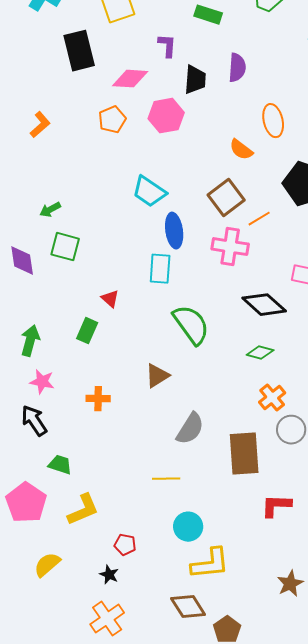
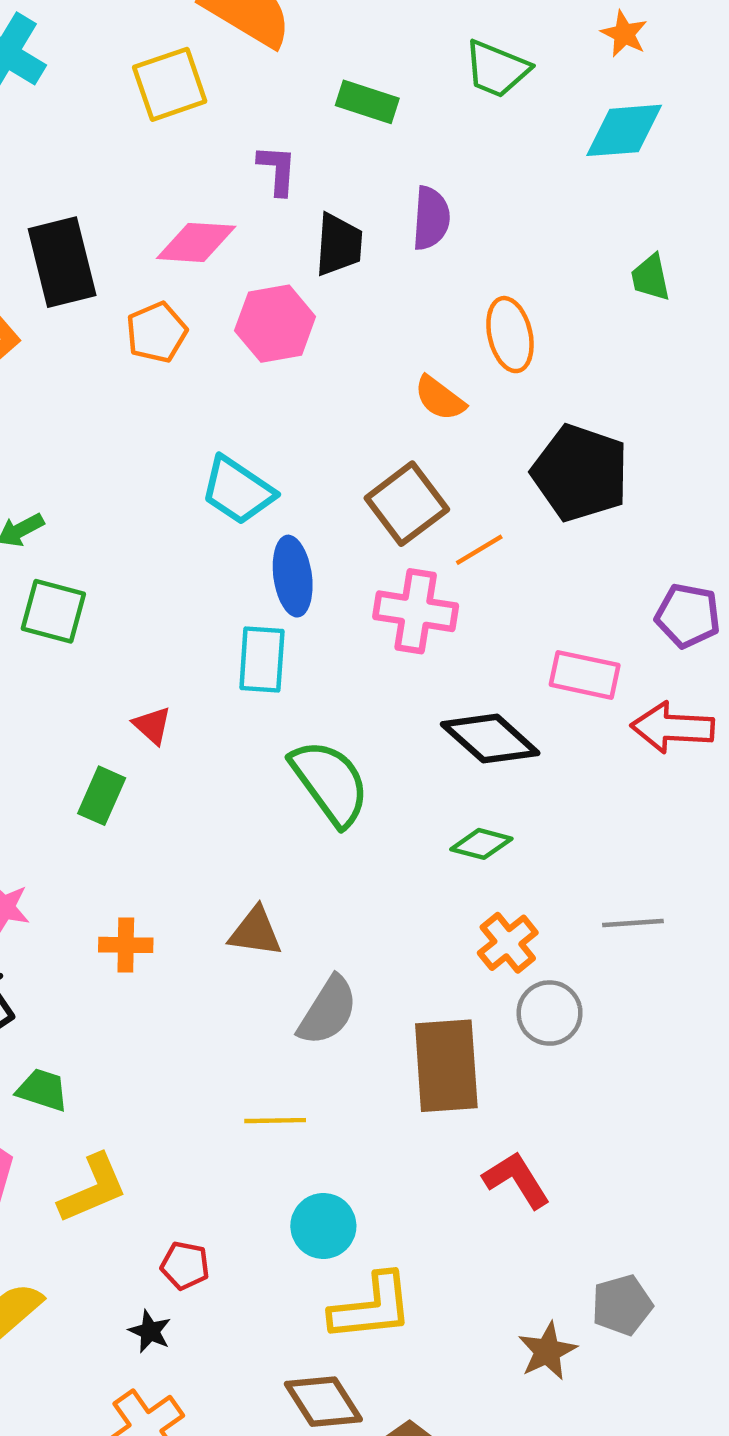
black rectangle: (79, 51) -> (62, 262), moved
brown triangle: (157, 376) -> (255, 932), moved, turned 40
red L-shape: (276, 506) -> (517, 1180), turned 56

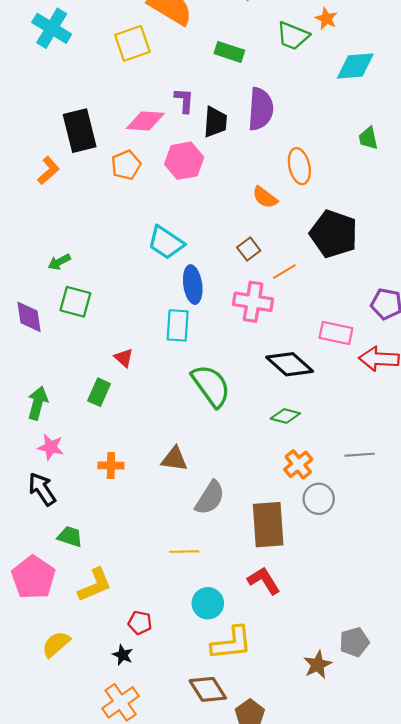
orange star: (624, 34) -> (326, 19), moved
purple L-shape: (277, 170) -> (184, 100), moved
purple semicircle: (431, 218) -> (261, 109), size x1.4
brown square: (407, 504) -> (249, 249), size x0.6
red L-shape: (517, 1180) -> (264, 581), moved

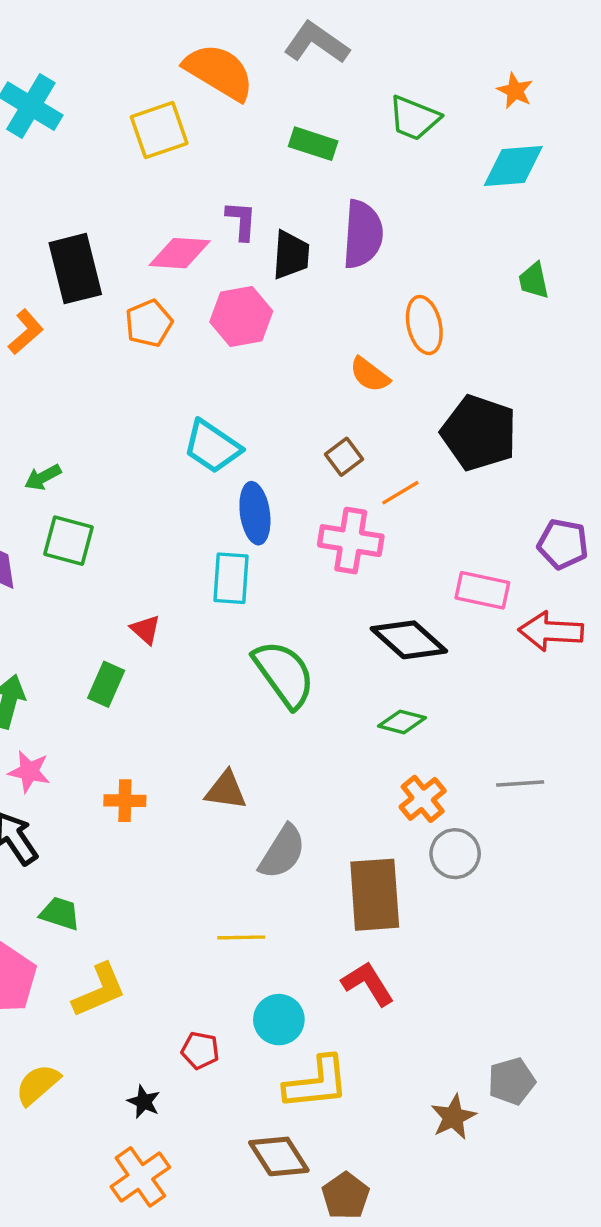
orange star: (326, 19) -> (515, 91), moved
red pentagon: (140, 623) -> (200, 1050), moved

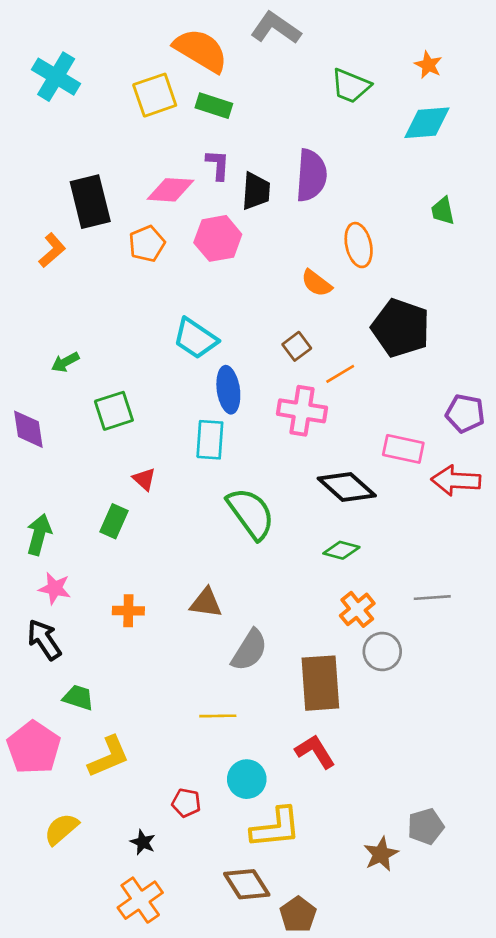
green rectangle: (313, 144) -> (214, 106), moved
green square: (68, 541) -> (114, 411), moved, turned -33

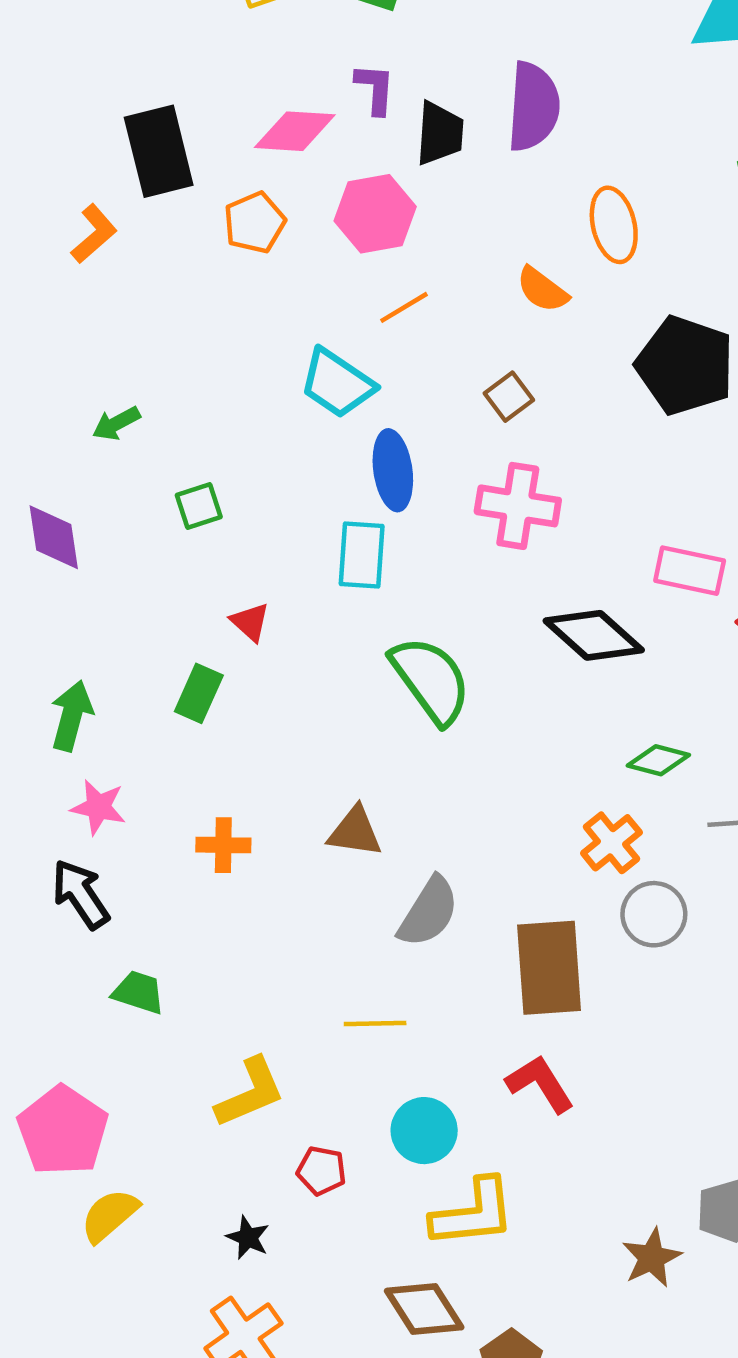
orange line: (340, 374) -> (404, 307), moved
green square: (114, 411) -> (199, 506), size x0.7
green diamond: (341, 550) -> (658, 760), moved
pink pentagon: (34, 748) -> (63, 1131), moved
yellow L-shape: (109, 757) -> (250, 1093), moved

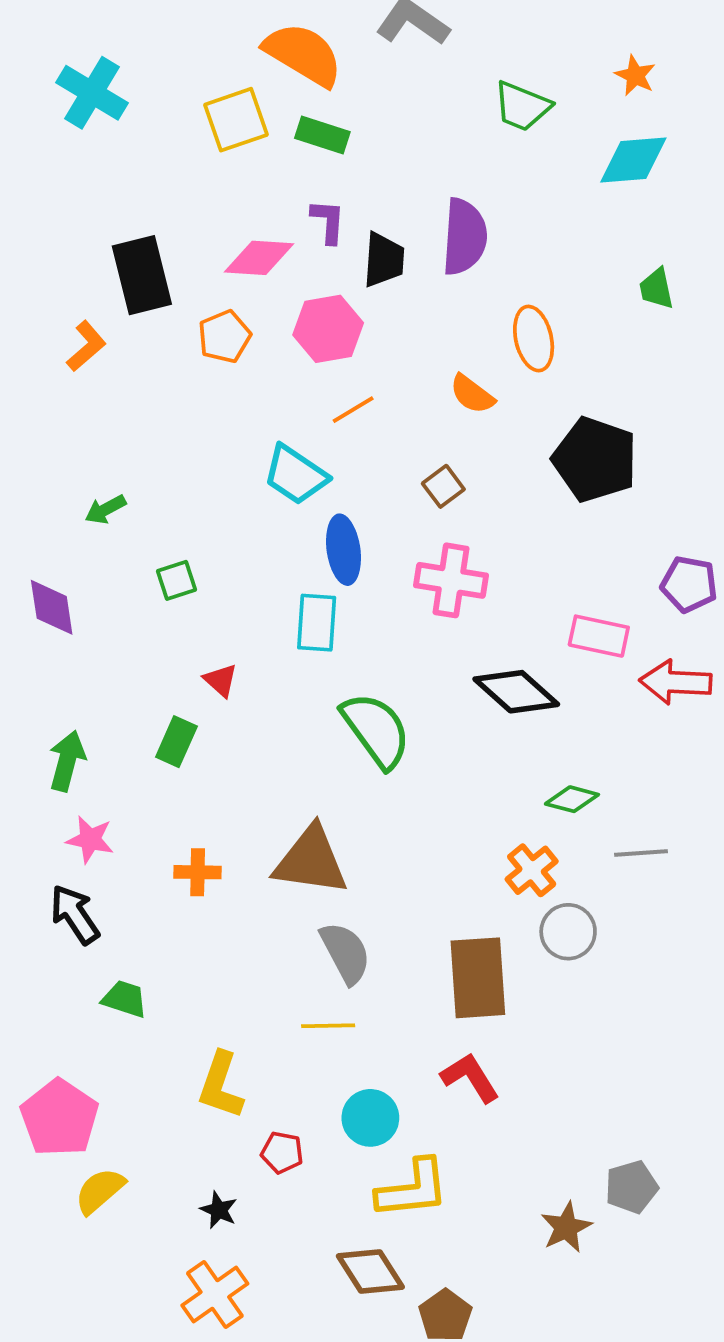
brown triangle: (355, 832) -> (311, 861), size x1.6
gray semicircle: (429, 912) -> (345, 953), moved, turned -60
yellow L-shape: (250, 1093) -> (221, 1085), turned 132

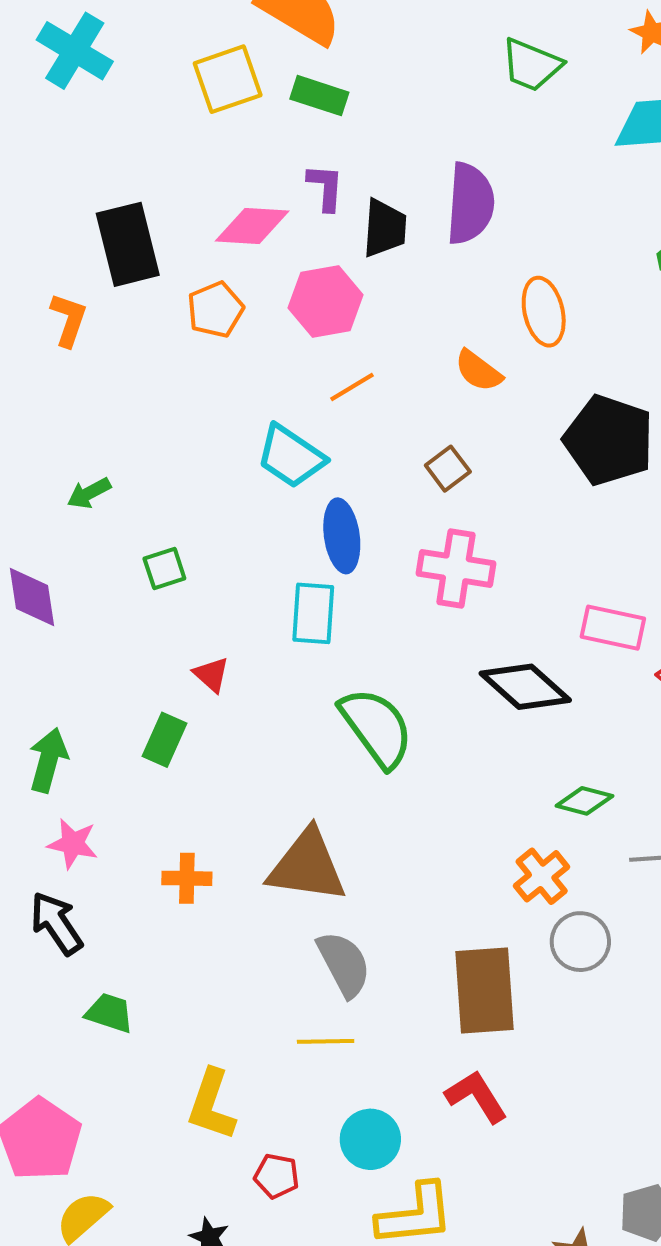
orange L-shape: (86, 346) -> (69, 320), turned -30

